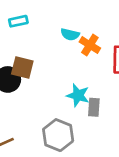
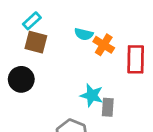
cyan rectangle: (18, 21) -> (32, 21), turned -30
brown square: (22, 68) -> (36, 42), moved

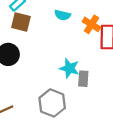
orange cross: (104, 45) -> (91, 24), moved

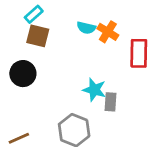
orange cross: (91, 24) -> (108, 32), moved

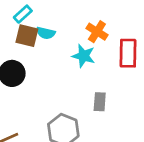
cyan semicircle: (86, 28) -> (46, 33), moved
cyan star: (94, 90) -> (84, 56), moved

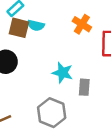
cyan star: (84, 56) -> (63, 73), moved

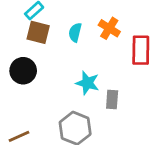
cyan semicircle: (36, 25) -> (75, 32), moved, turned 91

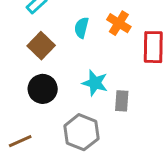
brown square: (38, 32) -> (41, 46), moved, turned 30
black circle: (23, 71) -> (43, 89), moved

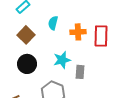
orange cross: (119, 23) -> (78, 32), moved, turned -35
cyan star: (95, 83) -> (62, 60), turned -30

